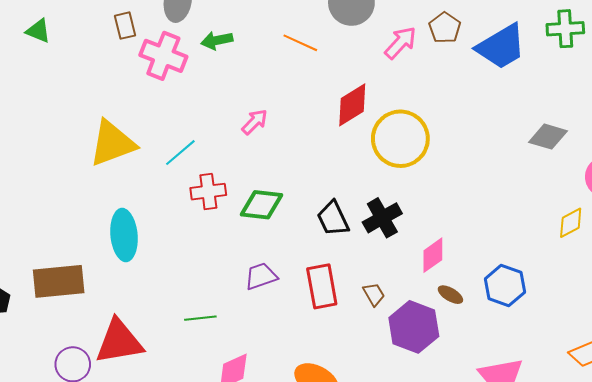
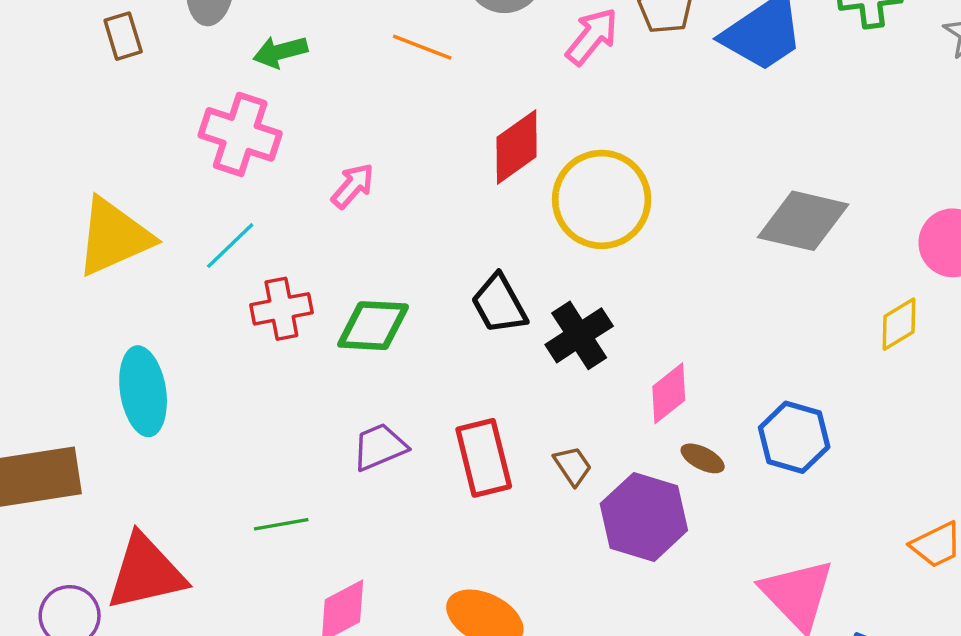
pink cross: (163, 56) -> (240, 134), moved
gray diamond: (548, 137) -> (803, 221), moved, size x1.4
black trapezoid: (333, 219) -> (499, 304), moved

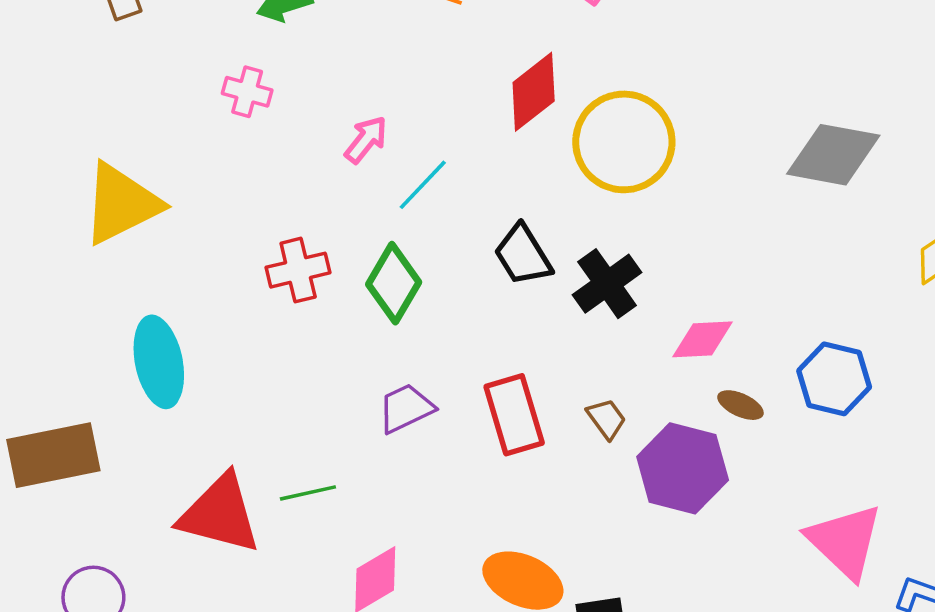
pink cross: (240, 134) -> (247, 92), size x0.6
cyan line: (230, 246) -> (423, 185), moved
green diamond: (373, 326) -> (394, 283), turned -60
pink diamond: (669, 393) -> (702, 339), turned 38
red triangle: (146, 573) -> (220, 514), moved, turned 30

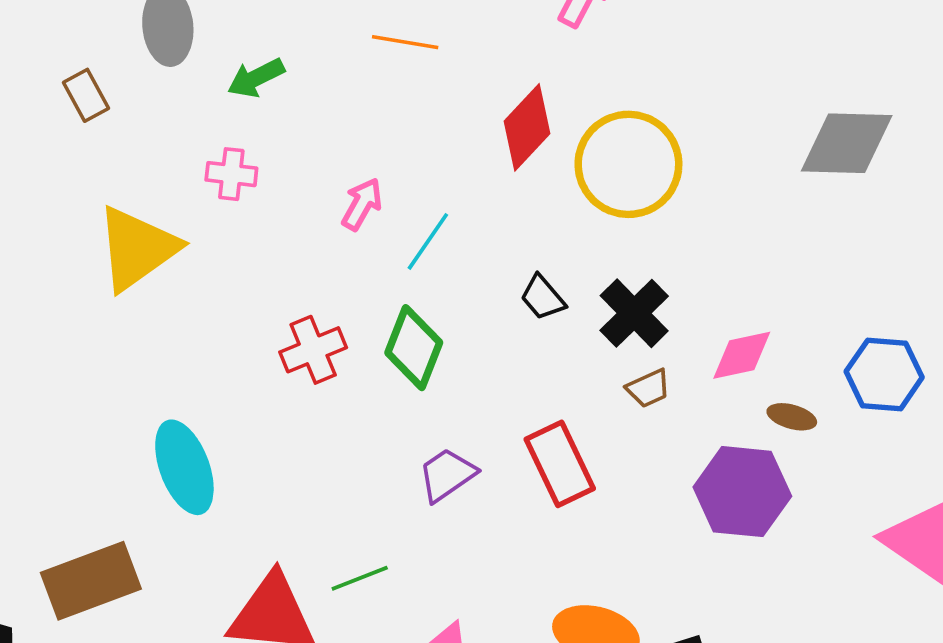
yellow triangle: (121, 204) -> (137, 248), moved
black trapezoid: (523, 255) -> (543, 298), size x0.7
brown trapezoid: (606, 419) -> (648, 388), moved, turned 111

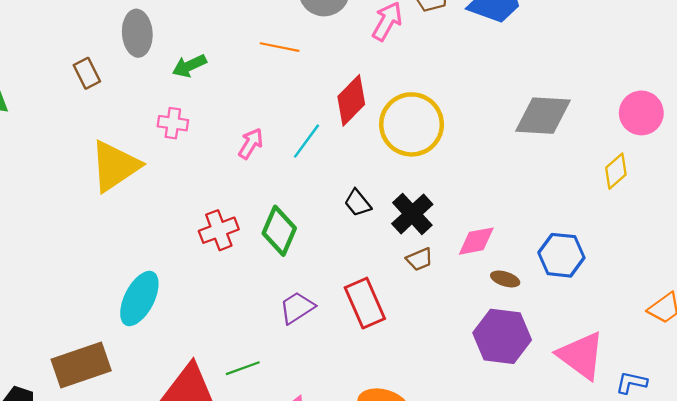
cyan line: (428, 241) -> (307, 141), moved
cyan ellipse: (184, 467) -> (139, 298), turned 46
purple hexagon: (742, 492) -> (502, 336), moved

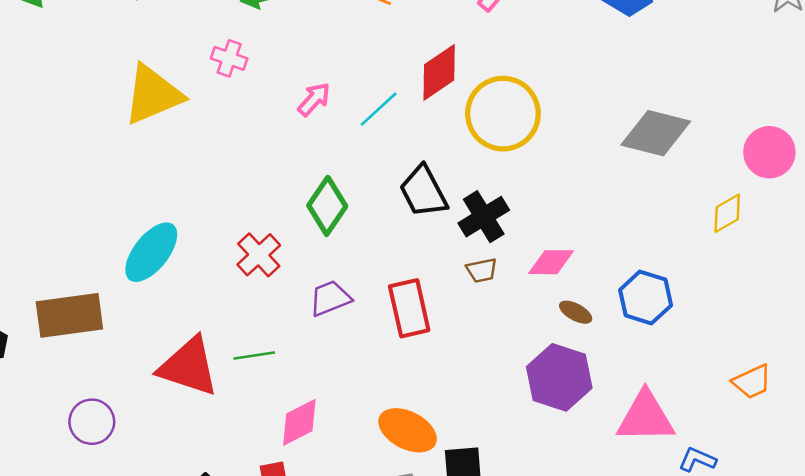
black trapezoid: (358, 203) -> (423, 192), size x1.6
red cross: (219, 230) -> (259, 255), moved, turned -33
pink triangle: (581, 355) -> (646, 417), turned -48

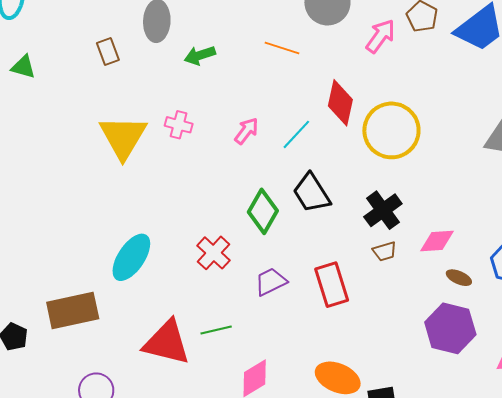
pink cross: (229, 58) -> (179, 125), moved
red diamond: (439, 72) -> (340, 103), turned -39
yellow triangle: (153, 95) -> (123, 137), turned -32
black trapezoid: (423, 192) -> (311, 193), moved

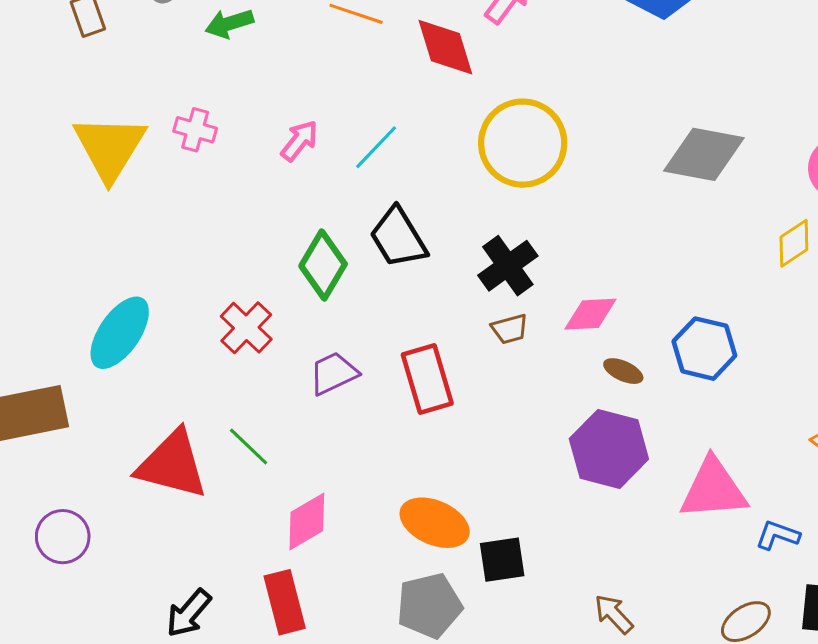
red diamond: (340, 103) -> (445, 47), moved, turned -30
green line: (216, 330) -> (249, 446), turned 56

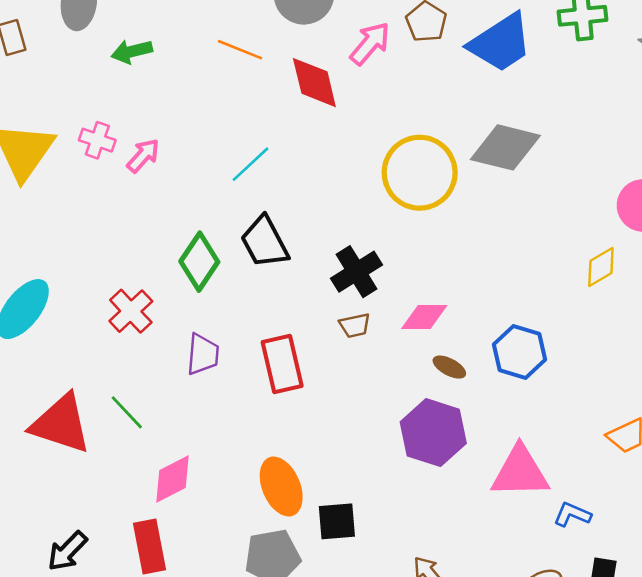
pink arrow: (299, 141) -> (143, 156), moved
yellow circle: (523, 143) -> (420, 173), moved
gray diamond: (704, 154) -> (505, 147), moved
purple trapezoid: (334, 373) -> (203, 354), turned 117
orange ellipse: (435, 523) -> (281, 487), turned 40

